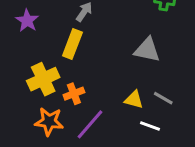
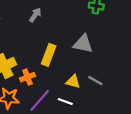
yellow rectangle: (72, 44) -> (49, 55), moved
white line: (150, 126) -> (65, 102), moved

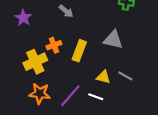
gray arrow: (35, 15) -> (66, 11), turned 96
orange cross: (28, 77) -> (54, 45), moved

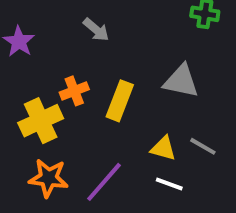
white line: (96, 97) -> (169, 184), moved

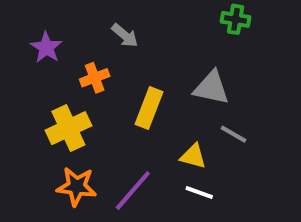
orange cross: (74, 91) -> (95, 78), moved
gray line: (203, 146) -> (234, 134), moved

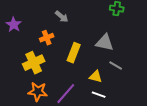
purple star: (46, 48) -> (14, 25), moved

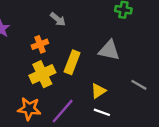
yellow cross: (34, 63) -> (42, 74), moved
gray line: (116, 66) -> (139, 85), moved
yellow triangle: (96, 77) -> (98, 91), turned -48

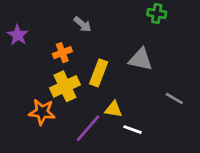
yellow triangle: (98, 91) -> (114, 109), moved, turned 42
orange star: (29, 109) -> (42, 112), moved

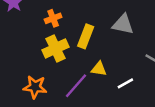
orange star: (42, 112) -> (35, 87), moved
white line: (132, 130) -> (125, 83), moved, turned -49

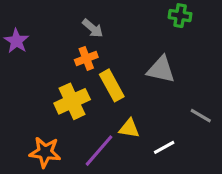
orange cross: (53, 18) -> (86, 58), moved
yellow rectangle: (86, 36) -> (112, 85), turned -50

